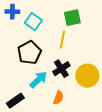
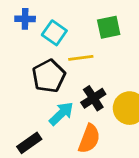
yellow line: (62, 40) -> (81, 58), moved, turned 72
orange semicircle: (58, 98) -> (89, 139), size x1.5

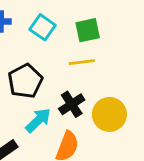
cyan square: (54, 33) -> (43, 27), moved
yellow line: (81, 58) -> (82, 62), moved

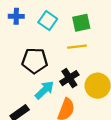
black pentagon: (25, 81) -> (35, 61), turned 30

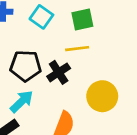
black cross: (69, 78) -> (59, 72), moved
cyan arrow: (44, 90) -> (22, 101), moved

